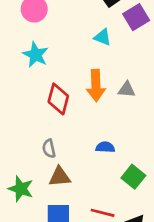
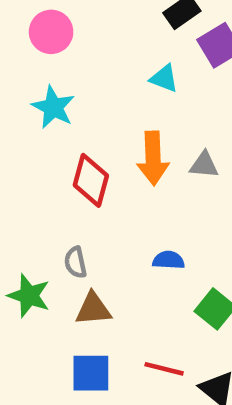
green star: (21, 189) -> (29, 296), moved

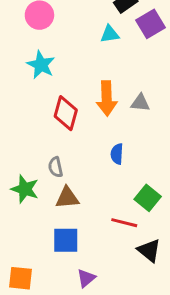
cyan triangle: (164, 78) -> (110, 34), moved, turned -30
blue semicircle: (169, 260) -> (117, 154), moved, turned -90
red line: (164, 369) -> (124, 223), moved

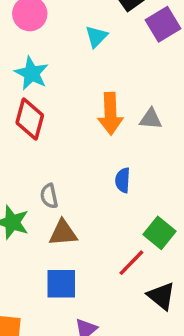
cyan triangle: (110, 34) -> (96, 37), moved, turned -36
red diamond: (66, 113) -> (30, 119), moved
red line: (124, 223) -> (131, 263), turned -60

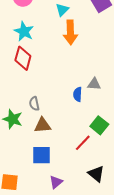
orange arrow: (110, 114) -> (70, 32), moved
gray triangle: (151, 119) -> (94, 84), moved
black triangle: (161, 296) -> (96, 174), moved

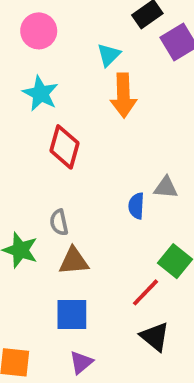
red diamond: (23, 58) -> (64, 147), moved
black triangle: (96, 174) -> (155, 337), moved
purple triangle: (56, 182) -> (81, 362), moved

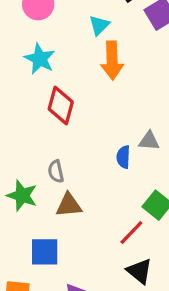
blue square: (72, 315) -> (45, 252), moved

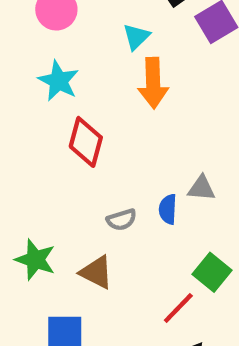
gray semicircle: (56, 171) -> (122, 220), moved, turned -95
brown triangle: (69, 205) -> (96, 272), turned 32

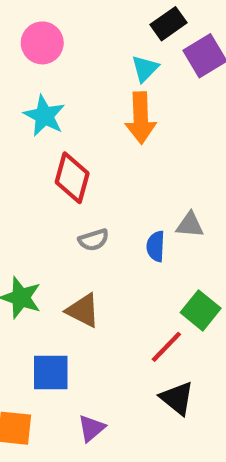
cyan triangle: (136, 37) -> (145, 69), moved
gray semicircle: (122, 220) -> (94, 240), moved

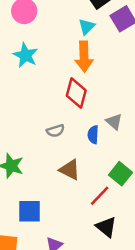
red diamond: (72, 178) -> (76, 93), moved
gray triangle: (190, 225) -> (114, 122), turned 36
brown triangle: (83, 310) -> (70, 170), moved

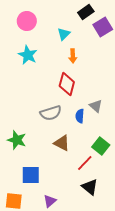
cyan triangle: (87, 27) -> (64, 34), moved
orange arrow: (84, 57) -> (73, 56), size x0.6
gray semicircle: (55, 131) -> (51, 113), size x1.5

